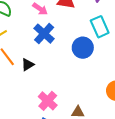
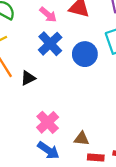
blue circle: (83, 48) -> (85, 54), moved

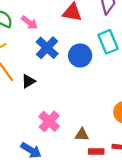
pink arrow: (48, 15) -> (29, 23), moved
blue arrow: (48, 150) -> (31, 150), moved

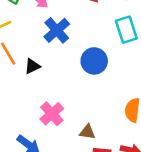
blue circle: (80, 55) -> (94, 61), moved

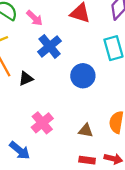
brown triangle: (87, 132) -> (86, 130), moved

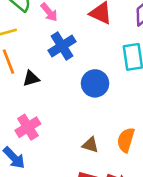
pink cross: (42, 123) -> (28, 127), moved

